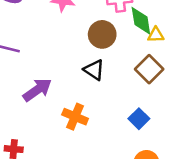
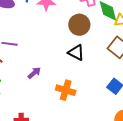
purple arrow: (37, 90) -> (34, 73), size x0.6

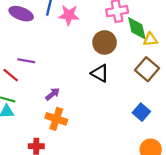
orange cross: (66, 90) -> (56, 119), moved

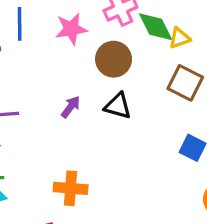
pink star: (69, 15) -> (71, 29), moved
purple arrow: (53, 94) -> (71, 107), moved

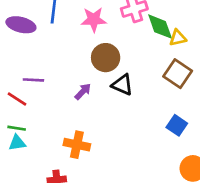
brown circle: (114, 59) -> (106, 58), moved
purple arrow: (71, 107) -> (83, 91), moved

